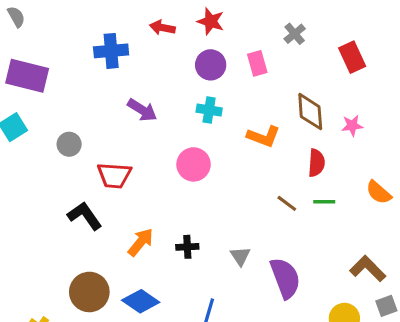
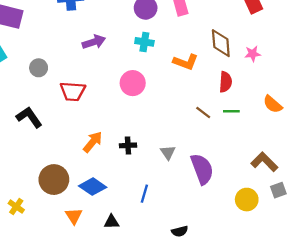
purple arrow: (142, 110) -> (94, 42), turned -50
black L-shape: (85, 216) -> (29, 117), moved

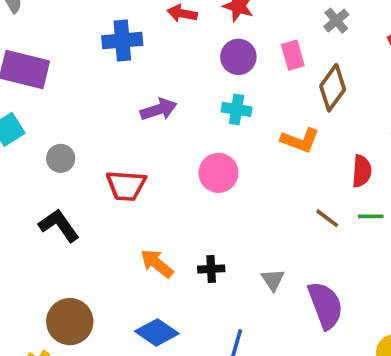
brown diamond: (221, 43) -> (333, 88), moved, turned 40
gray circle: (39, 68) -> (61, 158), moved
orange arrow: (93, 142) -> (157, 264), turned -90
brown circle: (54, 180) -> (70, 322), moved

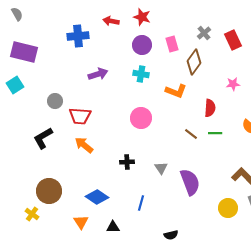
gray cross: (336, 21) -> (204, 33), moved
gray circle: (61, 158) -> (55, 101), moved
pink circle: (218, 173) -> (141, 118), moved
black L-shape: (59, 225) -> (43, 138), turned -85
orange arrow: (157, 264) -> (84, 145), moved

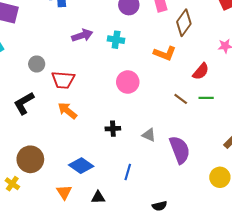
cyan cross: (141, 74) -> (116, 40), moved
red semicircle: (210, 108) -> (201, 71), turned 36
gray triangle: (161, 168) -> (149, 135), turned -32

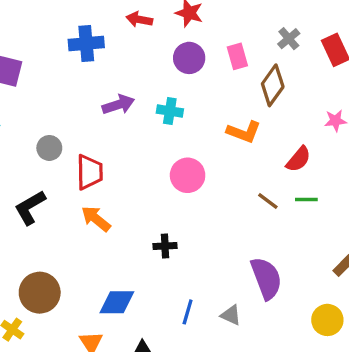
red trapezoid: (63, 80) -> (89, 172), turned -95
gray triangle: (149, 135) -> (231, 315), moved
blue diamond: (81, 166) -> (117, 302), turned -35

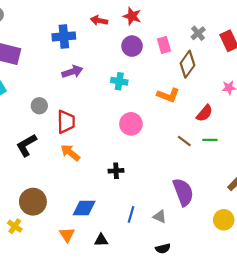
purple arrow: (118, 105) -> (72, 72), moved

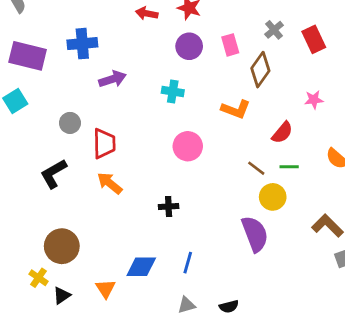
blue cross: (64, 36) -> (82, 44), moved
blue diamond: (84, 208) -> (141, 267), moved
gray triangle: (160, 217) -> (186, 305), moved, turned -40
yellow circle: (224, 220) -> (273, 197), moved
black triangle: (101, 240) -> (62, 296), moved, turned -32

